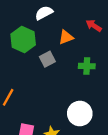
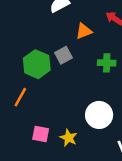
green hexagon: (23, 39) -> (37, 64), moved

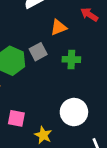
green cross: (107, 63) -> (71, 59), moved
pink square: (41, 134) -> (16, 118), moved

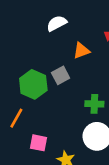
green cross: (71, 59) -> (94, 104), moved

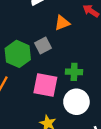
pink square: (38, 143) -> (45, 85), moved, size x1.5

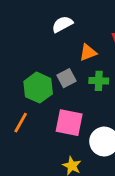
green cross: (74, 72) -> (99, 81), moved

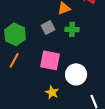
green hexagon: (38, 88) -> (15, 34), moved

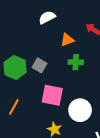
gray square: (48, 27) -> (40, 65), moved, turned -32
orange line: (14, 60) -> (14, 107), moved

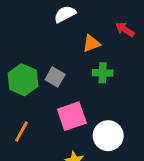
pink square: (52, 95) -> (72, 116), turned -30

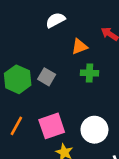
pink square: (72, 116) -> (52, 126), moved

